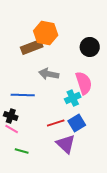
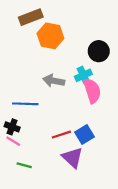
brown rectangle: (32, 47) -> (31, 17), moved
cyan cross: (73, 98) -> (83, 75), moved

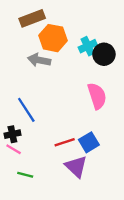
cyan cross: (83, 75) -> (88, 46), moved
gray arrow: (54, 81) -> (39, 60), moved
blue line: (25, 104) -> (26, 110), turned 55
black cross: (12, 127) -> (12, 134), turned -32

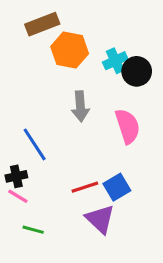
gray arrow: (39, 60) -> (80, 106), moved, turned -105

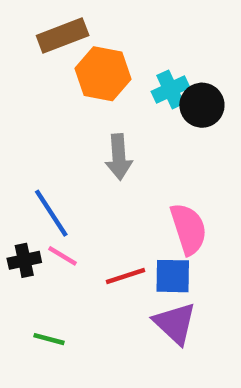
pink semicircle: (128, 126) -> (188, 229), moved
blue square: (117, 187) -> (173, 276), turned 32
pink line: (18, 196) -> (63, 256), moved
purple triangle: (100, 219) -> (175, 323), moved

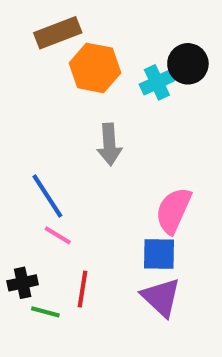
black circle: (202, 105) -> (188, 64), moved
pink semicircle: (188, 229) -> (173, 211), turned -138
black cross: (24, 260) -> (23, 283), moved
red line: (125, 276) -> (83, 289), moved, turned -63

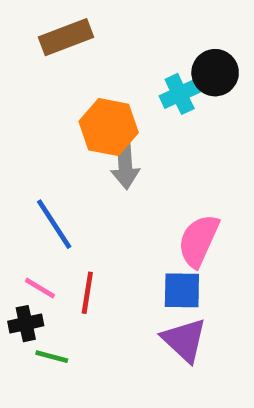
orange hexagon: (95, 68) -> (109, 127), moved
pink line: (58, 235) -> (40, 288), moved
red line: (83, 289) -> (87, 293), moved

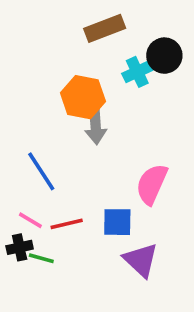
brown rectangle: (66, 37) -> (105, 28), moved
blue square: (182, 290) -> (117, 222), moved
red line: (87, 293) -> (67, 224), turned 68
green line: (52, 357) -> (41, 258), moved

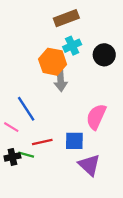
black circle: (164, 56) -> (104, 55), moved
cyan cross: (137, 72) -> (72, 46), moved
pink line: (30, 220) -> (11, 127), moved
green line: (41, 258) -> (26, 155), moved

